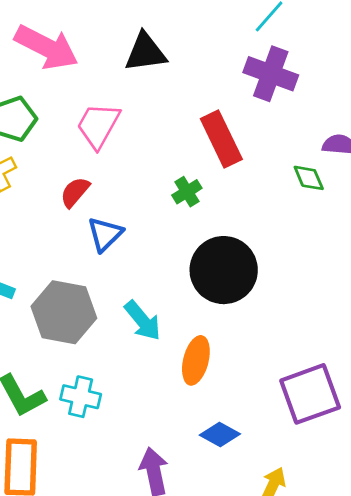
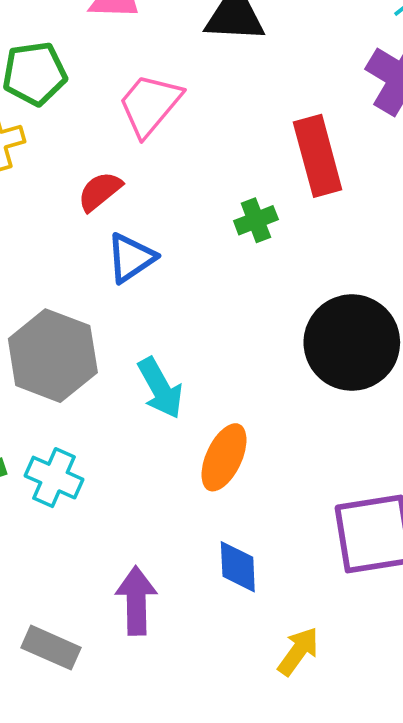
black circle: (224, 270) -> (352, 343), moved
blue diamond: (220, 435) -> (238, 567), turned 48

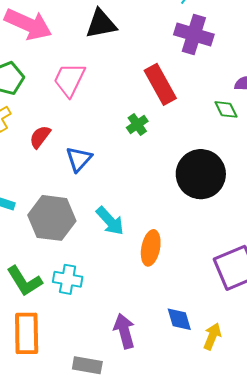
red semicircle: (100, 191) -> (40, 137), moved
blue diamond: (238, 567) -> (179, 319), moved

